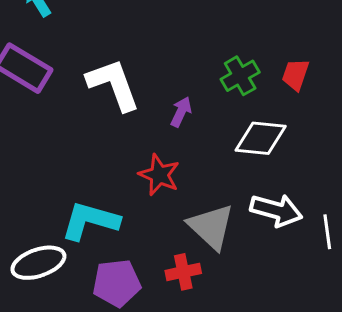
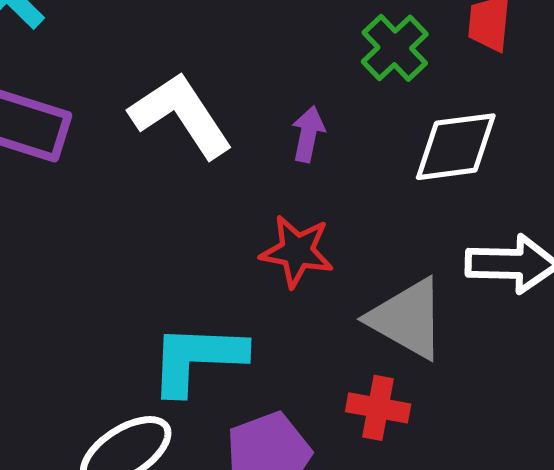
red cross: (183, 272) -> (378, 408), turned 36

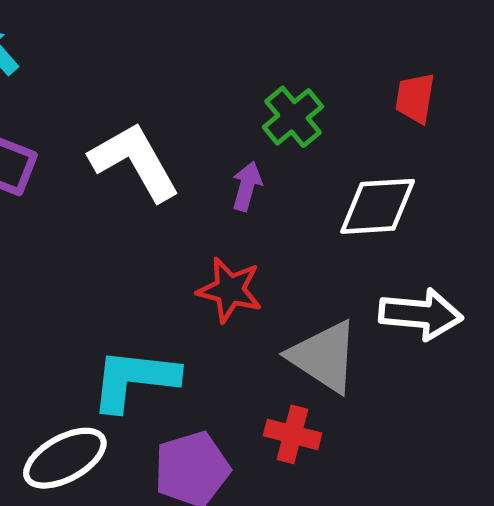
green cross: (395, 48) -> (293, 117), moved

